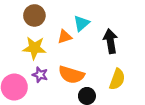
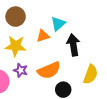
black arrow: (110, 41) -> (73, 45), moved
orange semicircle: (71, 75) -> (49, 70), turned -40

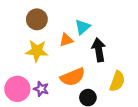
purple star: (21, 70) -> (41, 89), moved

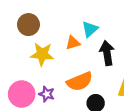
brown circle: (37, 19) -> (28, 25), moved

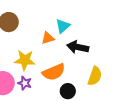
black arrow: (107, 53) -> (78, 47), turned -70
yellow star: (42, 54) -> (25, 60), moved

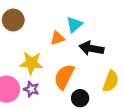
orange semicircle: (54, 72) -> (64, 77), turned 140

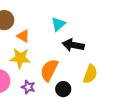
orange triangle: (57, 38) -> (23, 36), moved, turned 48
purple star: (31, 89) -> (28, 87), moved

